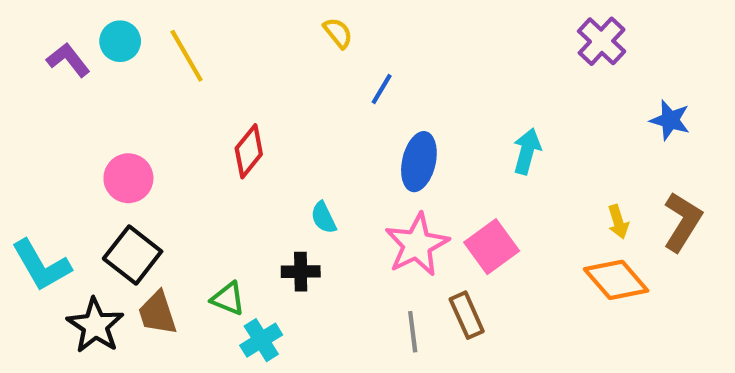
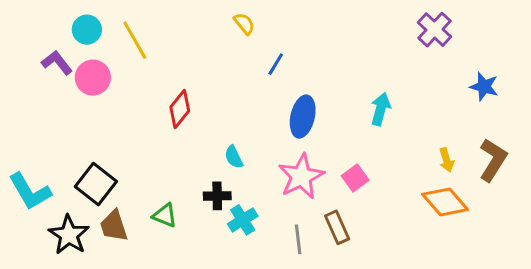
purple L-shape: (68, 60) -> (57, 63), moved
pink circle: (128, 178) -> (93, 78), moved
pink square: (492, 247) -> (355, 178), size x0.7
cyan cross: (261, 340) -> (243, 220), moved

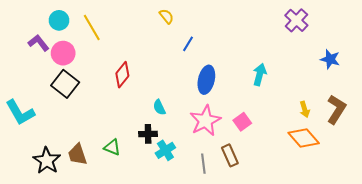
black square: (96, 184) -> (65, 84), moved
cyan L-shape: (30, 191) -> (20, 112), moved

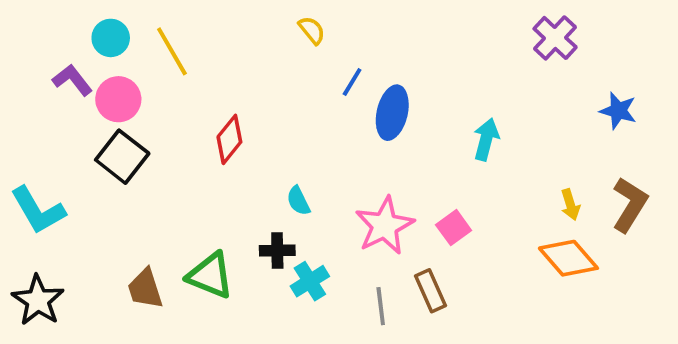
blue ellipse: (206, 80) -> (392, 113), moved
green triangle: (112, 147) -> (210, 275), size x1.5
black star: (47, 161) -> (38, 300), moved

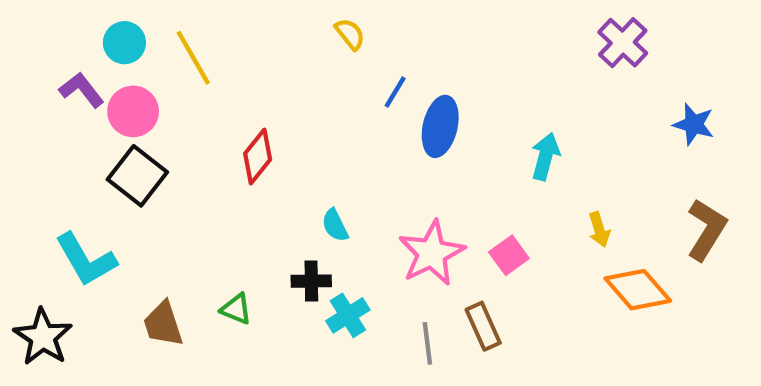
yellow arrow: (570, 205) -> (599, 230), moved
cyan L-shape: (38, 210) -> (86, 260), moved
green triangle: (210, 275) -> (236, 309), size x0.6

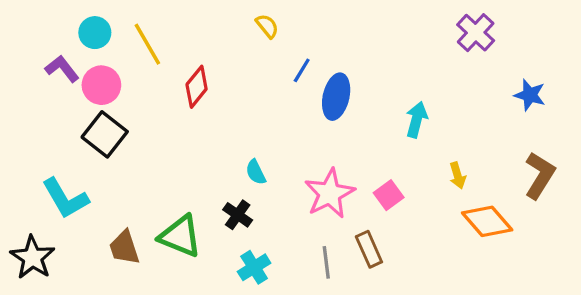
red diamond: (258, 156) -> (197, 87), moved
black cross: (311, 281) -> (238, 215), turned 36
green triangle: (236, 309) -> (180, 236), size x1.8
cyan cross: (348, 315) -> (254, 267), moved

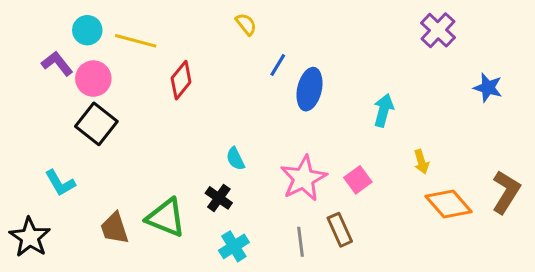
yellow line: (147, 44) -> (136, 41), turned -45
brown L-shape: (540, 175) -> (506, 192), moved
cyan L-shape: (65, 198) -> (60, 183), size x0.7

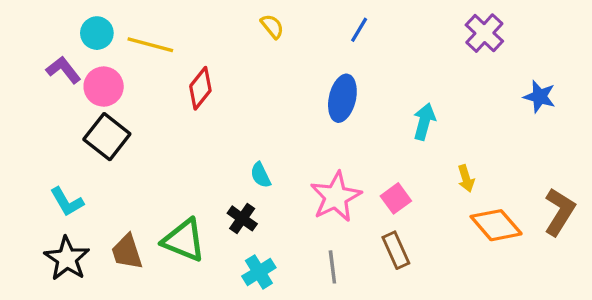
blue line: (278, 65) -> (359, 30), moved
brown rectangle: (340, 230) -> (396, 250), moved
black star: (30, 237) -> (67, 259), moved

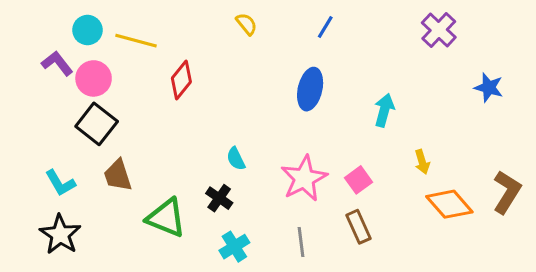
brown trapezoid: (127, 252) -> (118, 175), moved

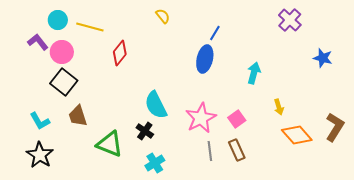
blue line: (325, 27) -> (215, 33), moved
cyan semicircle: (236, 159) -> (156, 105), size x1.8
gray line: (301, 242) -> (210, 151), moved

